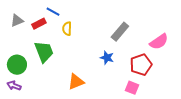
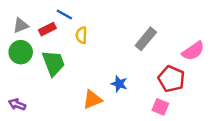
blue star: (107, 58) -> (119, 84), moved
green circle: (17, 65) -> (21, 52), moved
red pentagon: (141, 65) -> (171, 79), turned -30

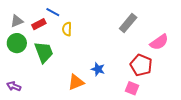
gray rectangle: (146, 39) -> (128, 23), moved

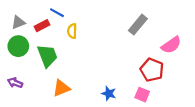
blue star: (98, 69) -> (109, 93), moved
orange triangle: (76, 82) -> (61, 88), moved
purple arrow: (14, 86) -> (15, 83), moved

